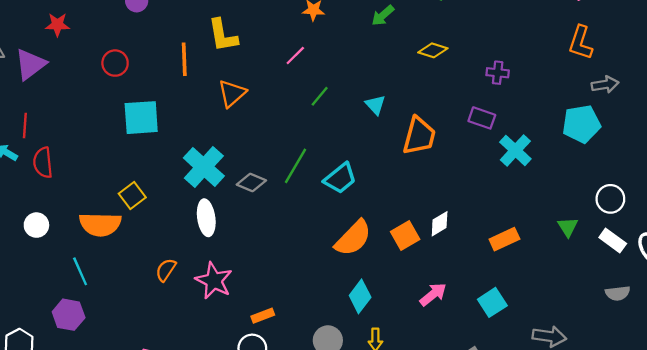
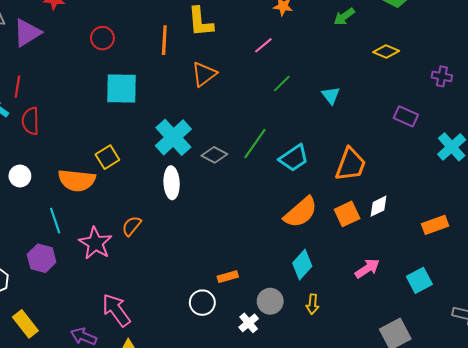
purple rectangle: (482, 118) -> (406, 116), moved
orange trapezoid: (419, 136) -> (351, 164), moved
pink star: (214, 281) -> (95, 243), moved
orange rectangle: (263, 316) -> (228, 277), moved

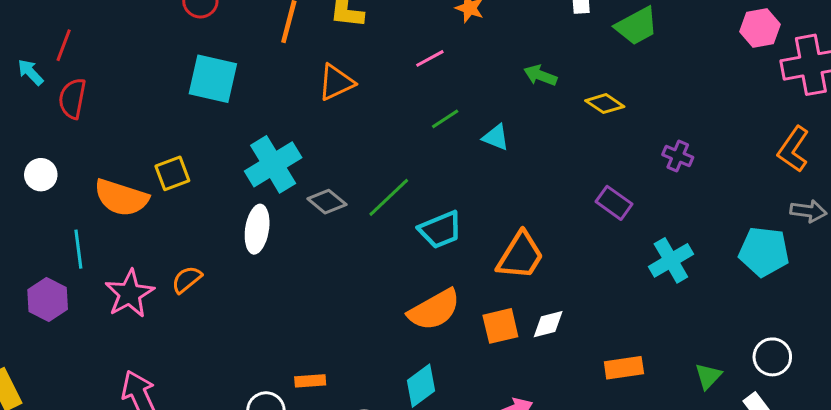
green arrow: (344, 17) -> (540, 75), moved, turned 45
cyan triangle: (331, 95) -> (496, 137), moved, turned -42

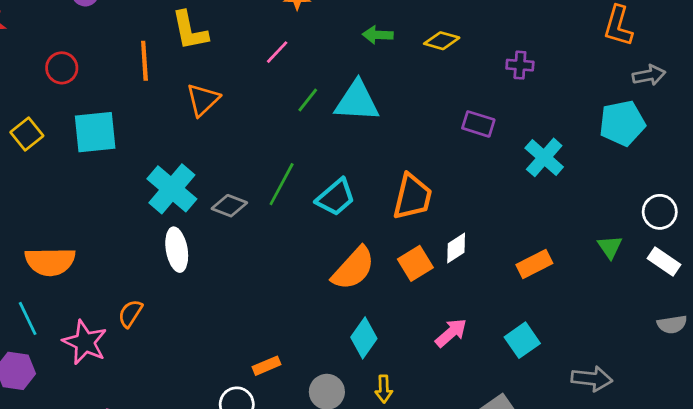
cyan triangle: (496, 137) -> (357, 101), size x1.8
yellow square: (172, 173) -> (27, 134), moved

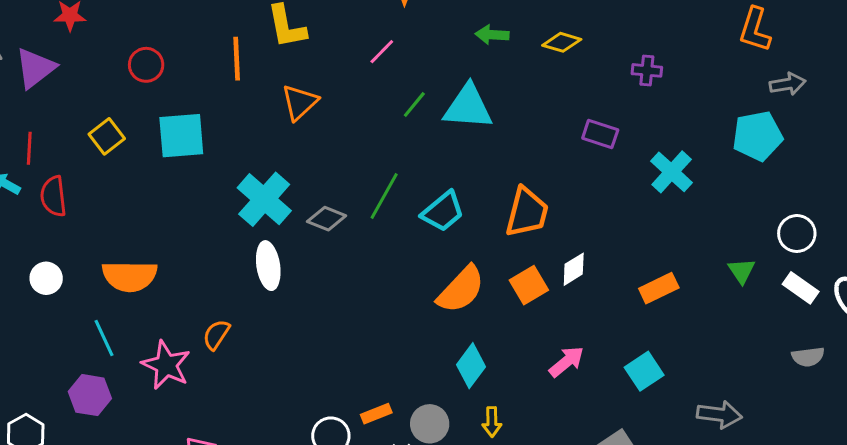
orange rectangle: (266, 366) -> (376, 414), moved

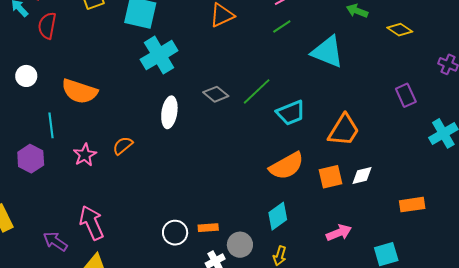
green line: (414, 105) -> (282, 27), moved
purple rectangle: (600, 134) -> (406, 95), turned 30
cyan cross: (264, 199) -> (159, 55), moved
pink star: (166, 365) -> (85, 155), size x0.7

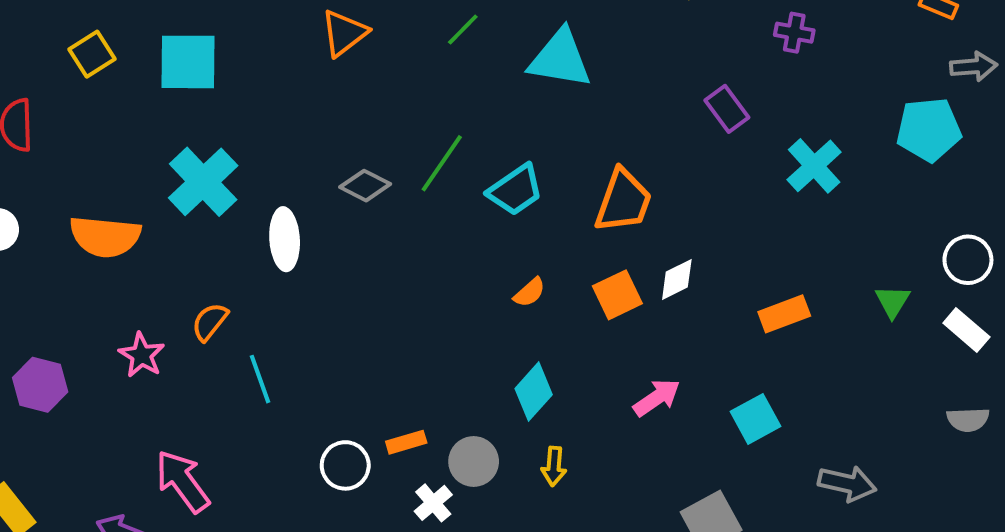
cyan cross: (159, 55) -> (203, 182), moved
cyan line: (51, 125) -> (260, 379), moved
orange semicircle: (287, 166) -> (530, 292), size x0.5

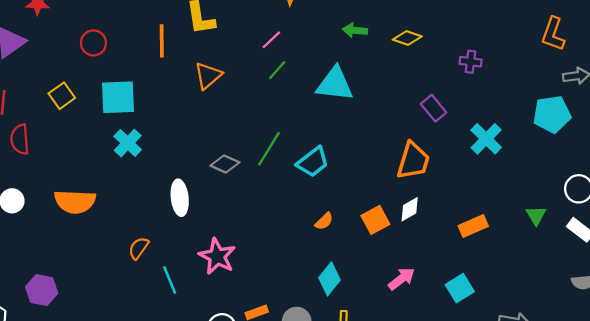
cyan cross: (203, 182) -> (128, 143), moved, size x0.7
orange trapezoid: (623, 201) -> (413, 161), moved
pink star: (142, 355) -> (217, 256), moved, size x1.4

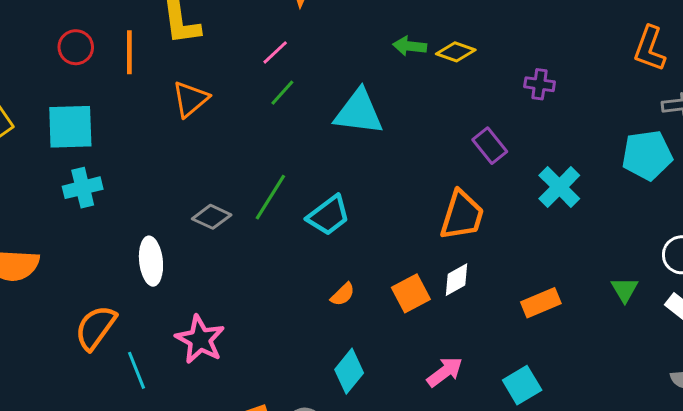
green arrow: (355, 30) -> (410, 46), moved
red circle: (93, 43) -> (76, 47), moved
cyan cross: (128, 143) -> (83, 188), turned 32
orange semicircle: (139, 248) -> (96, 328), size x1.5

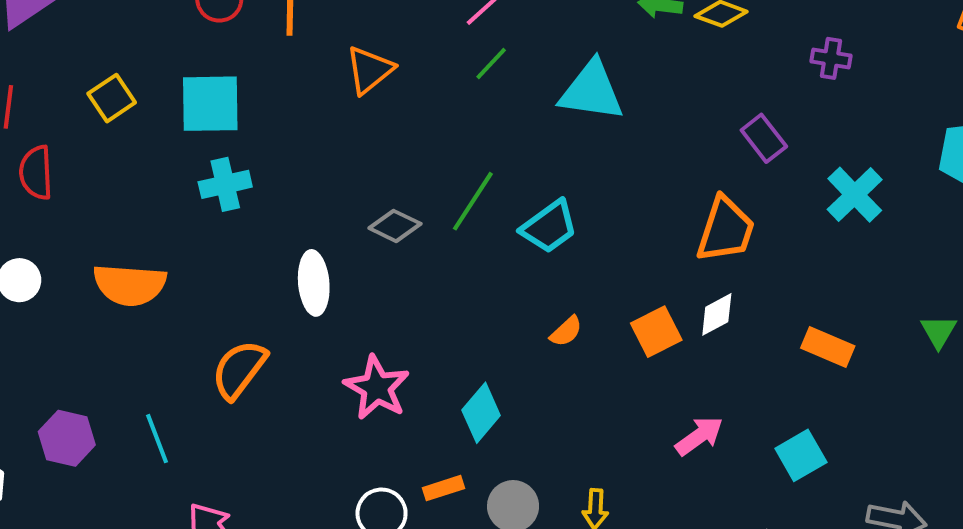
orange rectangle: (541, 303) -> (828, 347), turned 45
cyan line: (136, 370) -> (157, 439), moved
cyan diamond: (349, 371) -> (481, 413), moved

